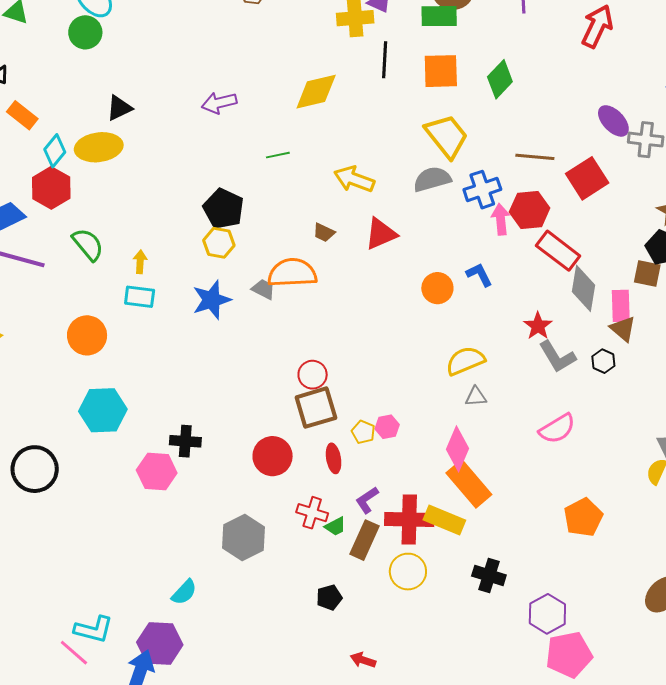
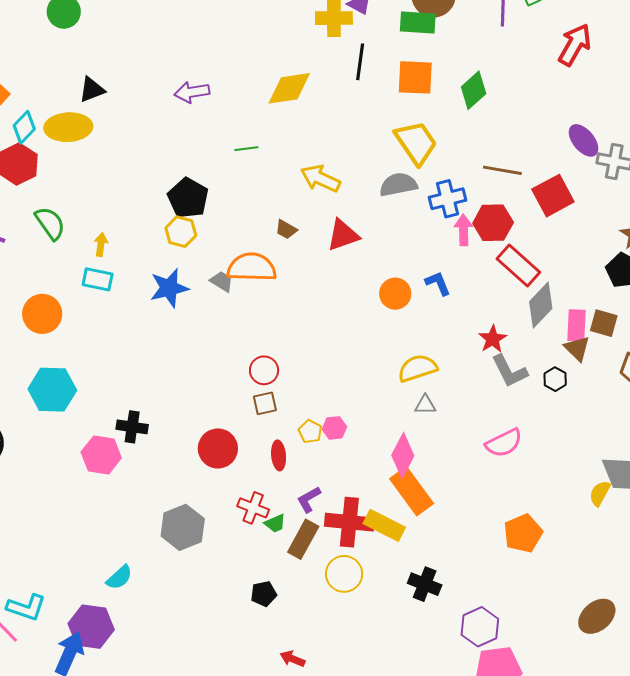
brown square: (647, 274) -> (604, 323), moved
gray diamond: (583, 288) -> (541, 305), turned 30
brown square: (316, 408) -> (265, 403), size x0.6

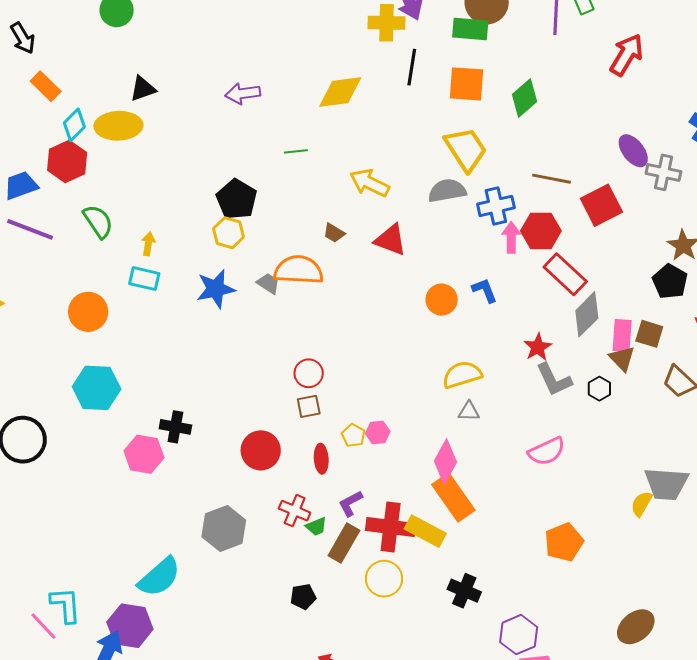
red triangle: (343, 235) -> (391, 240), turned 39
cyan semicircle: (119, 577) -> (159, 577), size x1.6
cyan L-shape: (26, 607) -> (65, 605), turned -114

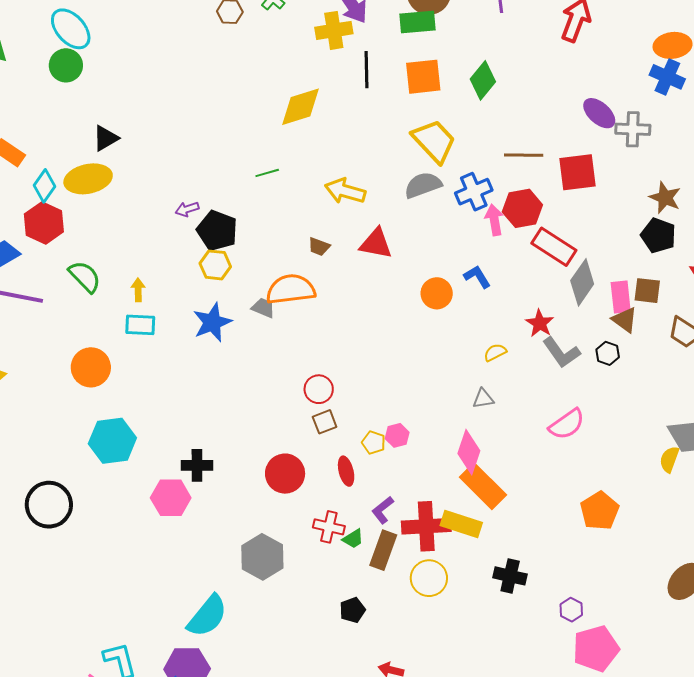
purple arrow: (243, 93) -> (187, 209), moved, size x0.7
red square: (601, 205) -> (577, 172), turned 30
yellow semicircle: (462, 375) -> (495, 352), moved, size x0.6
purple hexagon: (519, 635) -> (571, 610), size x0.6

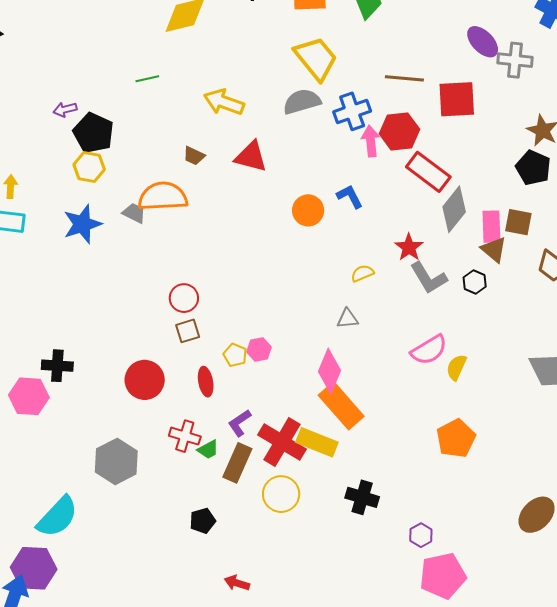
yellow semicircle: (669, 459) -> (456, 367), moved
red cross: (426, 526) -> (282, 442), turned 30

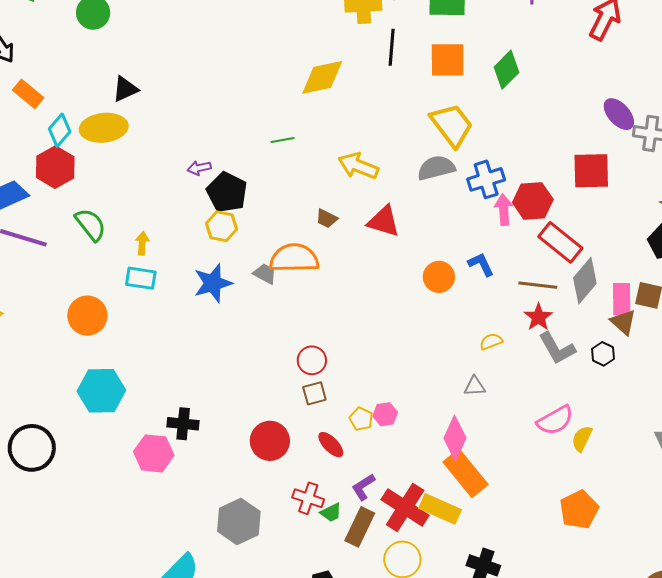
brown line: (404, 78) -> (538, 285), moved
red ellipse: (206, 382) -> (331, 445), turned -36

